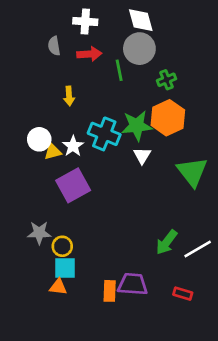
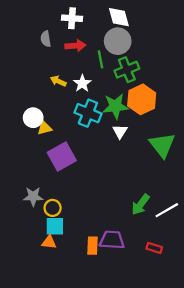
green cross: (167, 80) -> (127, 70), moved, size x1.5
yellow arrow: (69, 96) -> (58, 81), turned 119
white star: (73, 146) -> (82, 83), moved

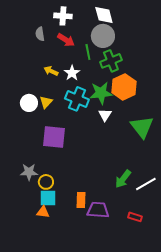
red arrow: (75, 46) -> (66, 40), turned 36
yellow triangle: (45, 128) -> (46, 102), moved, turned -32
purple square: (62, 157) -> (54, 137), turned 35
orange rectangle: (93, 246) -> (81, 200), moved

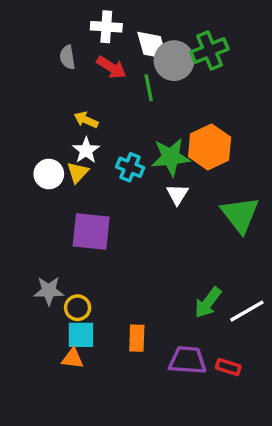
white diamond: (104, 15) -> (152, 45), moved
green cross: (111, 61) -> (210, 50), moved
white star: (72, 73) -> (86, 150), moved
cyan cross: (77, 99) -> (130, 167), size x0.7
purple trapezoid: (98, 210) -> (188, 360), moved

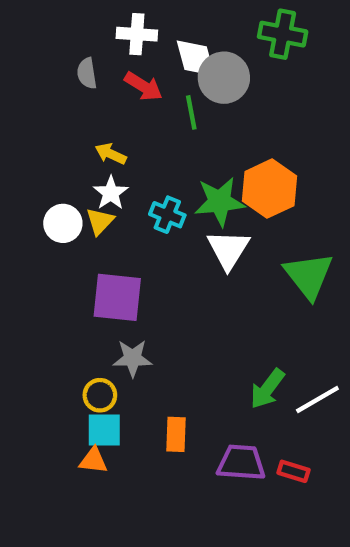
green cross: (210, 50) -> (283, 34), moved, turned 33
white triangle: (177, 194) -> (228, 249), size x1.5
gray star: (49, 291) -> (133, 358), moved

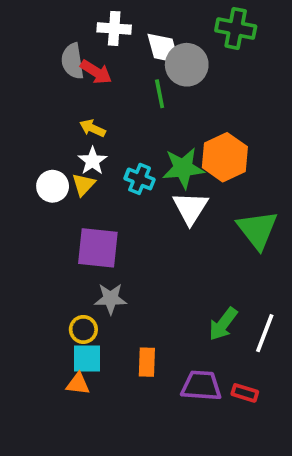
gray semicircle: (87, 73) -> (73, 61), size x1.4
red arrow: (143, 86) -> (96, 72), moved
white line: (317, 400) -> (265, 333), turned -39

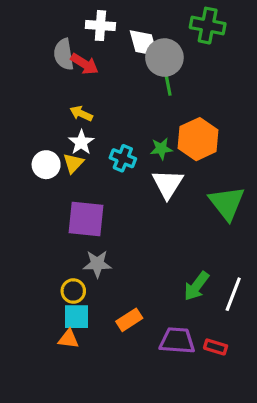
green line: (160, 94) -> (168, 83), moved
green star: (183, 168) -> (161, 149), size x0.6
orange rectangle: (147, 362) -> (129, 320), turned 55

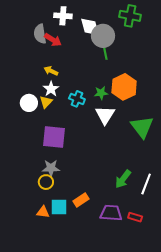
gray star: (97, 264) -> (51, 168), moved
cyan square: (76, 317) -> (59, 207), moved

